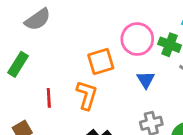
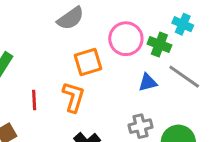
gray semicircle: (38, 19) -> (71, 18), moved
blue triangle: (146, 80) -> (148, 82), moved, turned 48

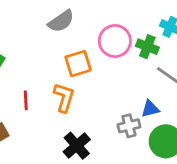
blue triangle: (148, 82) -> (150, 109), moved

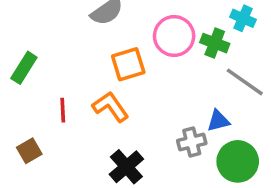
orange L-shape: (64, 98) -> (111, 107), turned -52

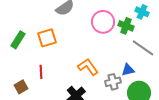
orange square: (128, 64) -> (47, 38), moved
orange L-shape: (111, 107) -> (88, 67), moved
red line: (63, 110) -> (41, 72), moved

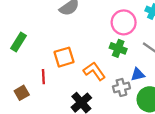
pink circle: (103, 22) -> (124, 22), moved
green cross: (126, 26) -> (118, 48), moved
orange square: (47, 38) -> (64, 57), moved

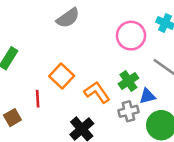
green cross: (118, 48) -> (128, 81), moved, turned 35
orange square: (64, 57) -> (62, 76), turned -30

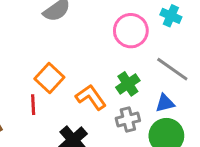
blue triangle: (147, 96) -> (165, 103), moved
red line: (38, 99) -> (33, 105), moved

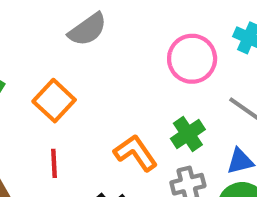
orange square: (49, 78) -> (54, 101), moved

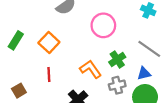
pink circle: (192, 59) -> (103, 25), moved

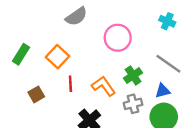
red line: (49, 75) -> (70, 84), moved
brown square: (19, 91) -> (36, 94), moved

